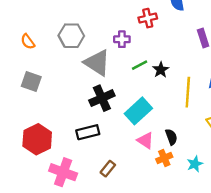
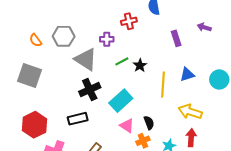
orange semicircle: (28, 42) -> (35, 40), moved
gray square: (31, 82) -> (29, 75), size x1.4

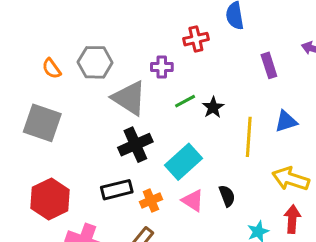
orange cross: (143, 141) -> (151, 201), moved

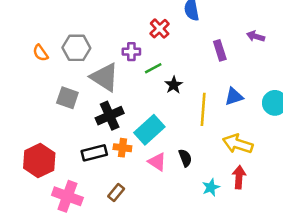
red cross: (196, 39) -> (160, 29), turned -30
green line: (185, 101) -> (153, 68), moved
gray square: (42, 123) -> (67, 98), moved, size x0.7
orange cross: (151, 201) -> (122, 148), moved, turned 30

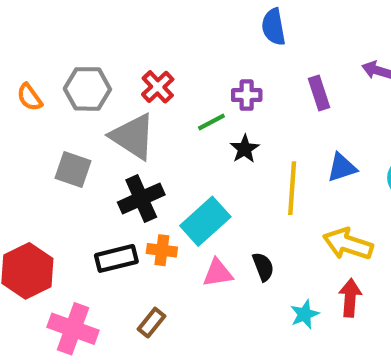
red cross: (160, 29) -> (158, 87), moved
purple cross: (131, 52) -> (247, 95), moved
pink triangle: (157, 162) -> (218, 273), turned -42

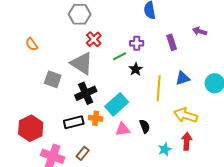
gray hexagon: (87, 89) -> (80, 14), moved
brown rectangle: (152, 323) -> (83, 153), moved

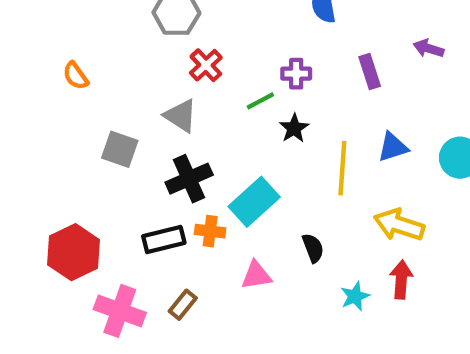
gray triangle: (82, 63) -> (181, 116), size x0.7
pink triangle: (123, 129) -> (256, 275), moved

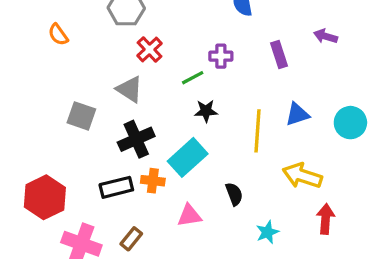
orange semicircle: (76, 76) -> (58, 35), moved
black star: (294, 128) -> (206, 111), moved, turned 30
red arrow: (401, 279) -> (326, 219), moved

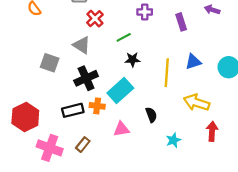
purple cross: (221, 56) -> (145, 12), moved

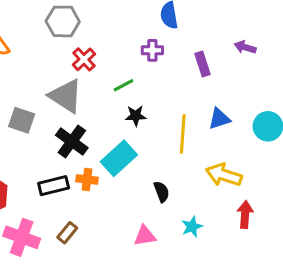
gray triangle: (82, 45) -> (66, 96), size x1.4
black cross: (86, 78) -> (72, 142), turned -30
pink triangle: (121, 129) -> (145, 236), moved

